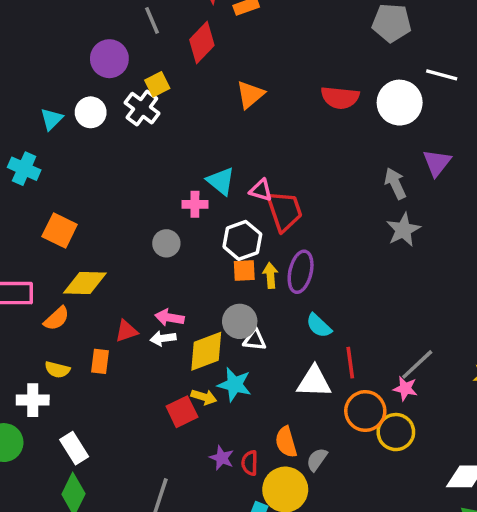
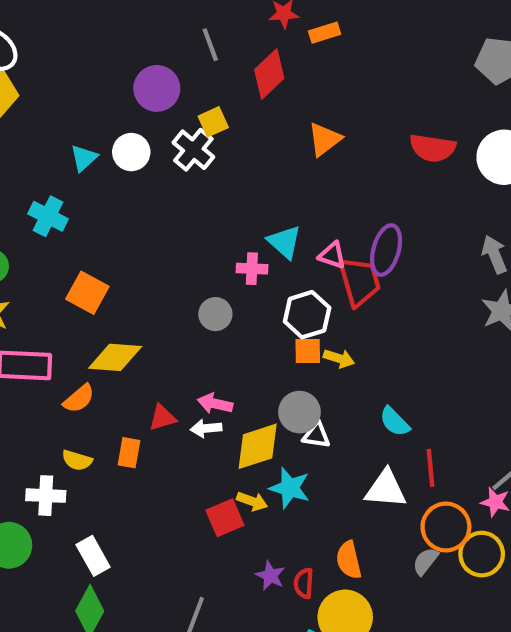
purple ellipse: (301, 272) -> (386, 250), moved
yellow arrow: (270, 275) -> (339, 358), turned 110
gray semicircle: (317, 459) -> (425, 561), moved

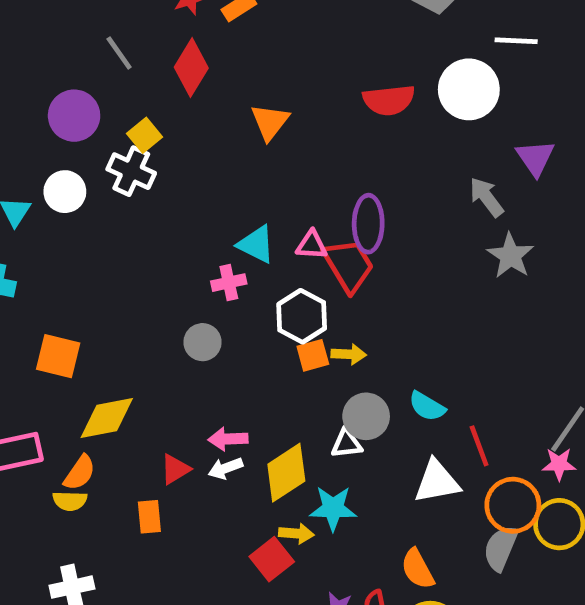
gray circle: (299, 412) -> (366, 416), moved
yellow semicircle: (77, 460) -> (70, 501), moved
gray semicircle: (425, 561) -> (501, 548), size x1.4

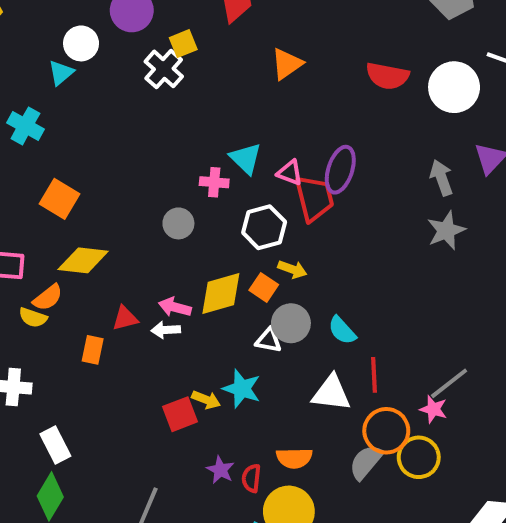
white circle: (65, 192) -> (81, 43), moved
orange square: (313, 355) -> (264, 287), moved, turned 32
yellow diamond: (286, 473) -> (221, 293), moved
orange semicircle: (418, 569) -> (294, 458), turned -80

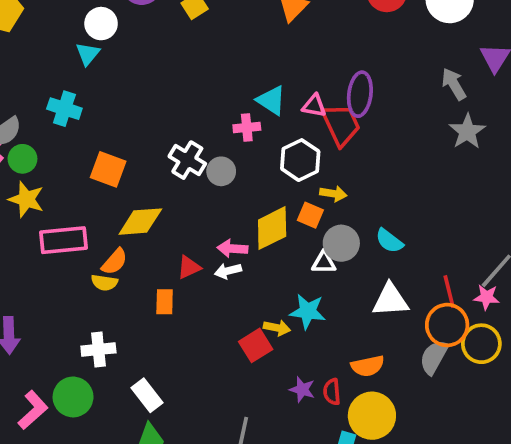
white cross: (164, 69) -> (187, 160), moved
red line: (374, 375) -> (449, 292), moved

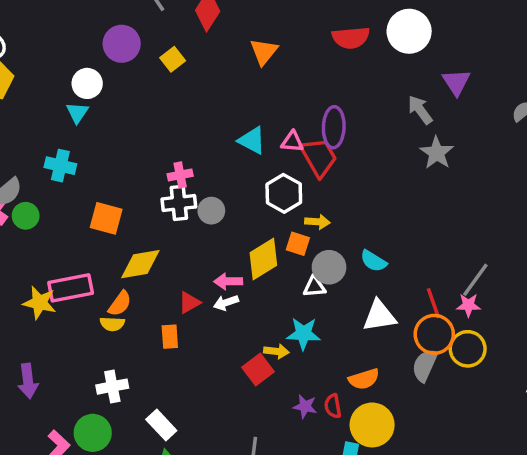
pink cross: (247, 127) -> (180, 175), moved
white cross: (187, 160) -> (179, 203), turned -32
yellow star: (26, 199) -> (40, 303), moved

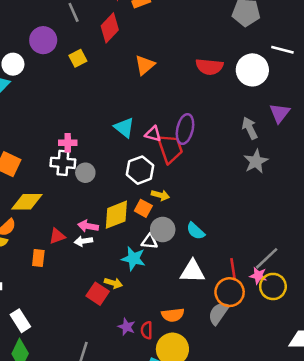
cyan star: (303, 334) -> (133, 259), moved
yellow circle: (468, 349) -> (273, 286), moved
red square: (258, 370) -> (98, 294), turned -30

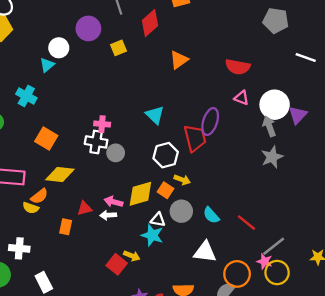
white circle: (252, 70) -> (275, 105), moved
pink triangle: (153, 134) -> (242, 98), moved
white triangle: (149, 242) -> (158, 220), moved
red line: (233, 269) -> (246, 223), moved, turned -48

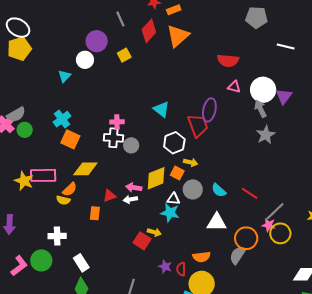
white circle: (59, 48) -> (85, 60), moved
orange triangle: (179, 60) -> (178, 36), moved, size x1.4
cyan cross: (26, 96) -> (62, 119), moved, turned 30

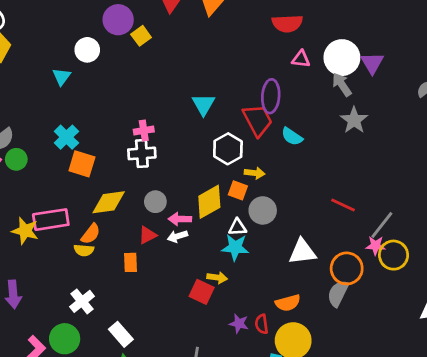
purple circle: (97, 41) -> (118, 20), moved
cyan triangle: (161, 109) -> (203, 105), turned 30
gray circle: (131, 145) -> (155, 202), moved
cyan semicircle: (219, 190) -> (292, 137), moved
white cross: (57, 236) -> (82, 301), turned -30

